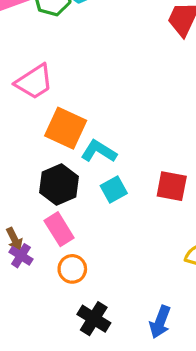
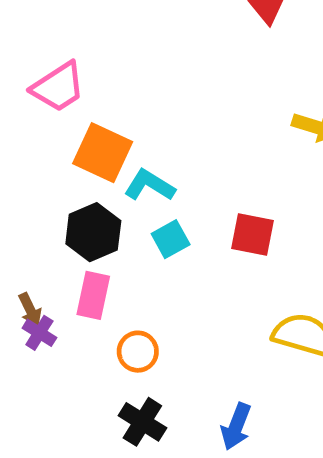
pink rectangle: (59, 229) -> (93, 295), turned 44
orange circle: (72, 269) -> (138, 352), moved

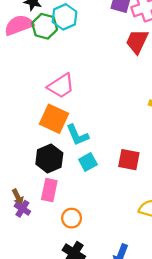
pink trapezoid: (58, 87) -> (61, 86), moved
cyan L-shape: (149, 185) -> (77, 135), turned -145

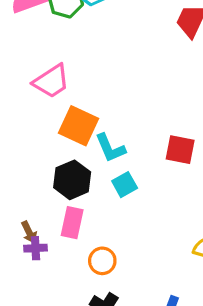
pink trapezoid: (61, 86) -> (51, 81), moved
red square: (129, 160) -> (180, 150), moved
purple cross: (22, 209) -> (36, 248), turned -35

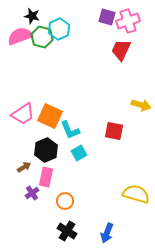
pink trapezoid: (51, 81) -> (23, 114), moved
brown arrow: (29, 232) -> (24, 167), moved, turned -96
purple cross: (36, 248) -> (32, 193), moved, turned -32

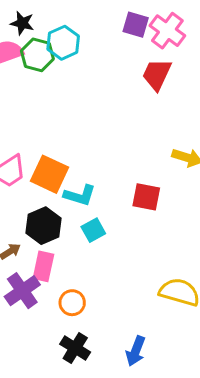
pink cross: (128, 21) -> (167, 31), turned -35
cyan L-shape: (70, 130) -> (80, 195), turned -50
purple cross: (32, 193) -> (22, 291), size x1.6

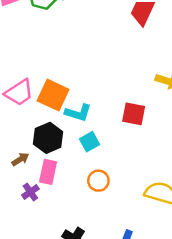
purple cross: (22, 291) -> (30, 192), size x0.6
orange circle: (72, 303) -> (98, 181), moved

